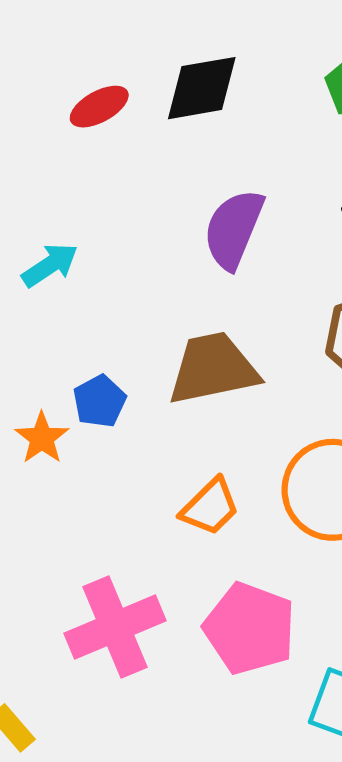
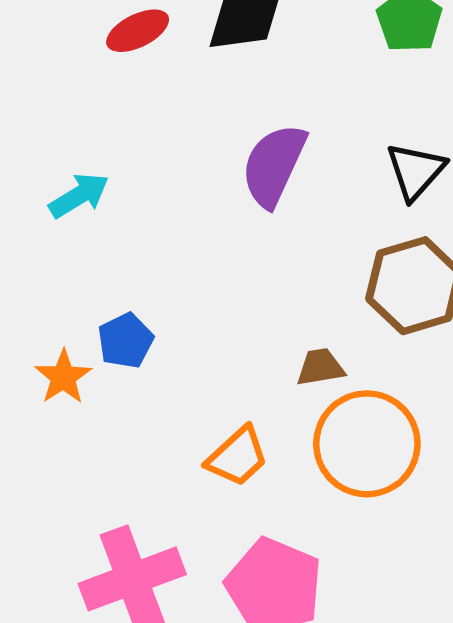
brown trapezoid: (213, 369) -> (320, 367), moved, size x0.5

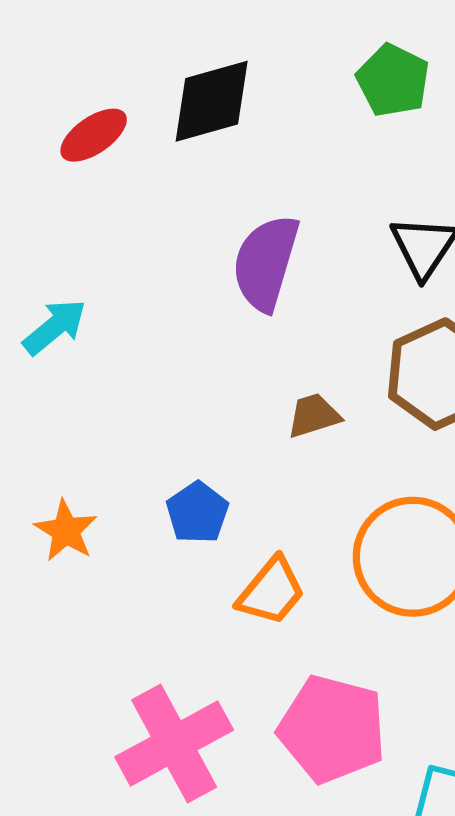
blue pentagon: (126, 341) -> (197, 512), moved
brown trapezoid: (320, 367) -> (314, 416), moved

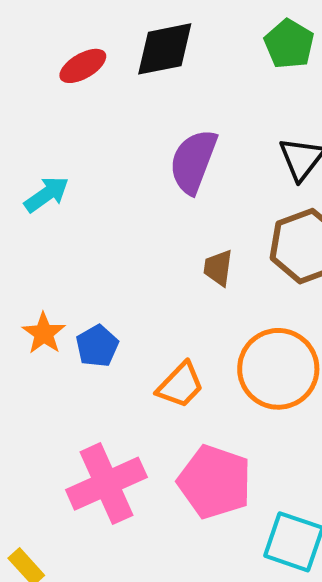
brown trapezoid: (314, 416) -> (218, 268), turned -69
blue pentagon: (197, 512) -> (97, 346), moved

